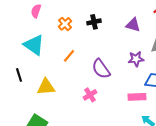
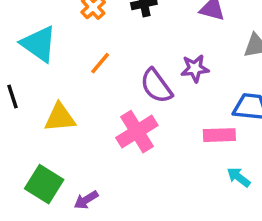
purple star: (136, 59) -> (195, 68), moved
pink cross: (90, 95) -> (137, 132), size x1.6

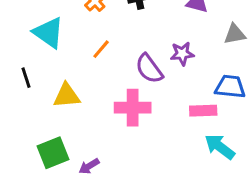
pink cross: (137, 132) -> (133, 108), turned 32
cyan arrow: (239, 177) -> (220, 147), size x1.5
green square: (44, 184) -> (53, 153), turned 36

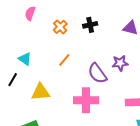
cyan triangle: (49, 33) -> (25, 59), moved, size x0.6
black line: (26, 78) -> (13, 80), turned 48

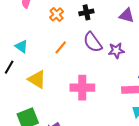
purple semicircle: (97, 73) -> (93, 42), moved
yellow triangle: (40, 92) -> (37, 79), turned 36

